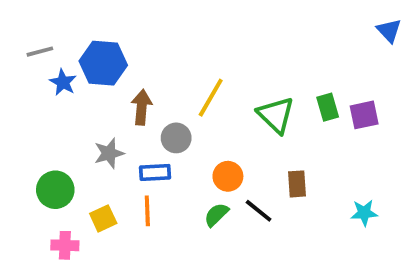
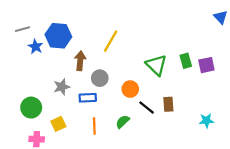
yellow line: (211, 98) -> (111, 41), moved
orange circle: (228, 176) -> (130, 89), moved
orange line: (147, 211) -> (94, 126), moved
black line: (259, 211) -> (147, 108), moved

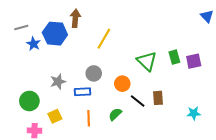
brown arrow: (80, 61) -> (75, 18), moved

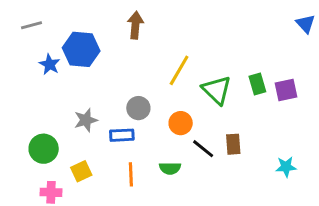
brown arrow: (75, 18) -> (135, 25), moved
gray line: (21, 27) -> (32, 25), moved
yellow line: (104, 39) -> (179, 70), moved
green semicircle: (115, 114) -> (170, 168), turned -136

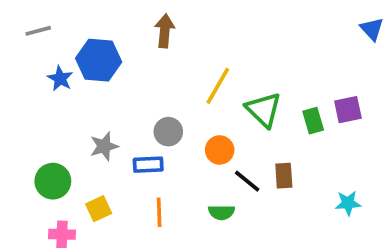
green rectangle: (257, 84) -> (313, 121), moved
green semicircle: (170, 168) -> (221, 212), moved

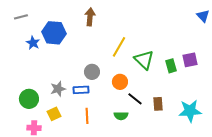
gray star: (104, 146) -> (58, 89), moved
brown rectangle: (284, 176) -> (158, 104), moved
cyan star: (348, 203) -> (190, 111), size x1.6

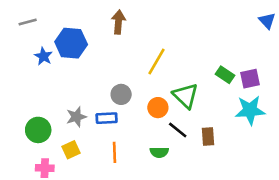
green triangle: (144, 60) -> (186, 96), moved
green rectangle: (171, 66) -> (225, 75), moved, turned -40
cyan star: (190, 111) -> (250, 110), moved

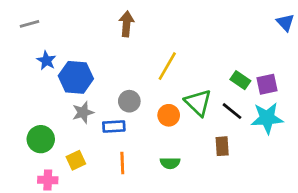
blue hexagon: (71, 43) -> (76, 77), moved
gray star: (76, 117) -> (83, 112), moved
black line: (178, 130) -> (232, 111), moved

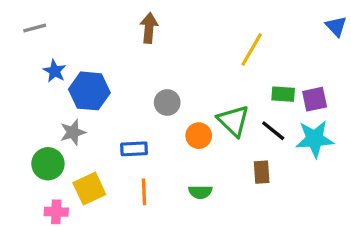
yellow line: (167, 66) -> (252, 49), moved
green rectangle: (240, 80) -> (283, 94), turned -30
gray circle: (129, 101) -> (167, 102), moved
gray star: (83, 112) -> (73, 132), moved
yellow square: (76, 160) -> (89, 189), size x1.4

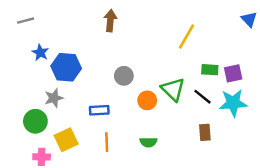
brown rectangle: (262, 172) -> (205, 132), moved

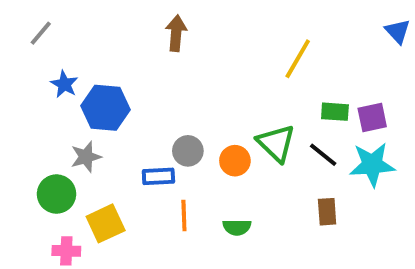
gray line: (26, 21) -> (41, 33), turned -35
gray circle: (124, 76) -> (188, 151), moved
orange line: (107, 142) -> (184, 216), moved

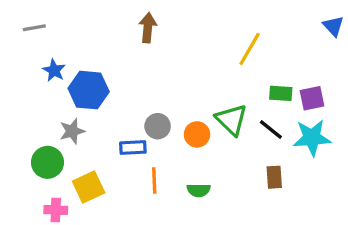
gray line: (41, 33) -> (34, 28), turned 40

